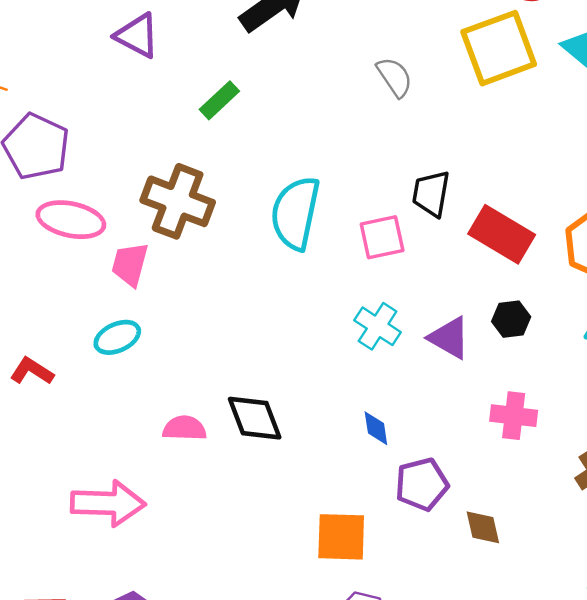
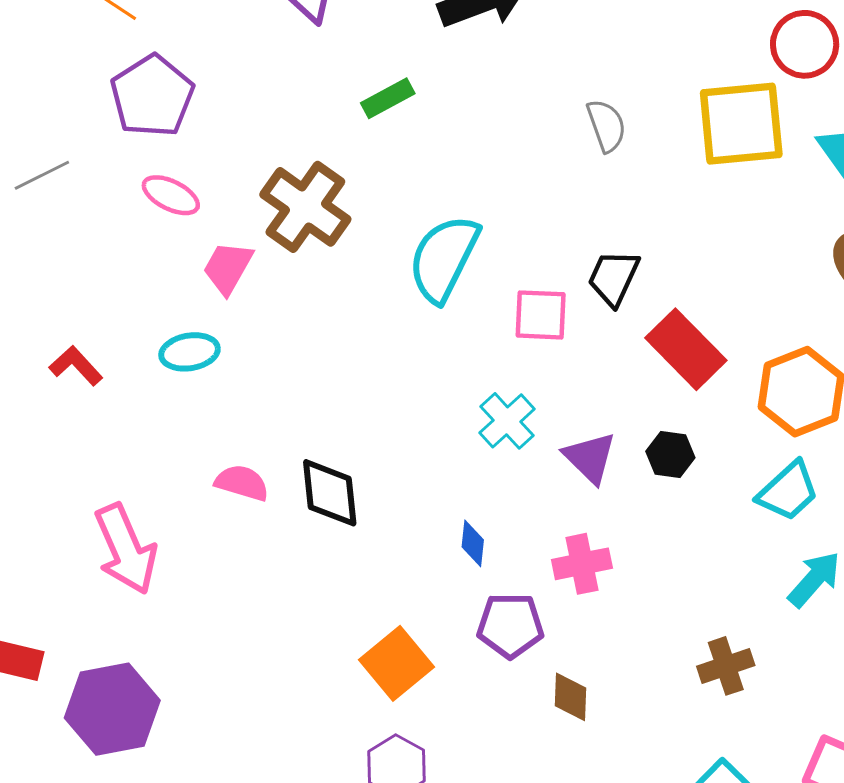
pink ellipse: (71, 220) -> (171, 195), size x0.7
pink cross: (514, 416) -> (582, 564), moved, turned -33
pink arrow: (108, 503) -> (126, 549), turned 50
orange square: (341, 537) -> (396, 663), turned 34

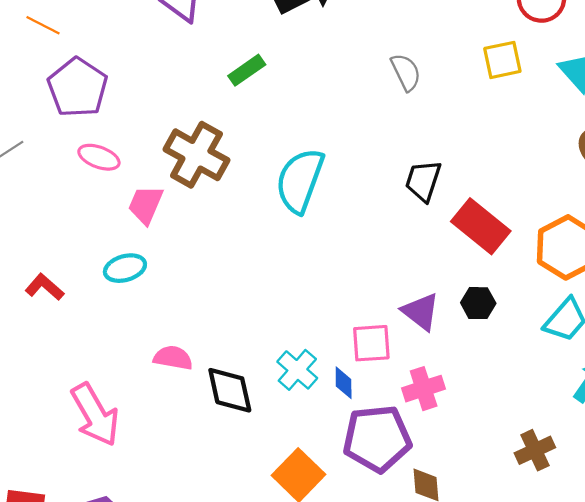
yellow square: (741, 124) -> (502, 60), size x0.6
pink square: (541, 315) -> (371, 343), moved
cyan cross: (507, 421) -> (297, 370), moved
black diamond: (330, 493) -> (230, 390), moved
purple pentagon: (510, 625) -> (377, 439), size x1.4

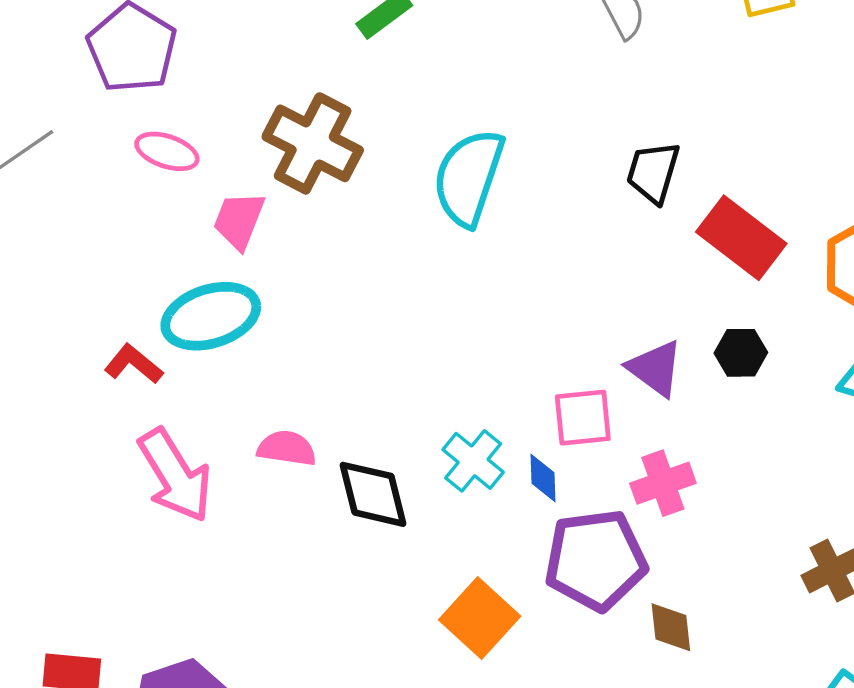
cyan ellipse: (125, 268) -> (211, 316), size x1.5
red L-shape: (45, 287) -> (134, 364), moved
pink arrow: (95, 415) -> (175, 475), moved

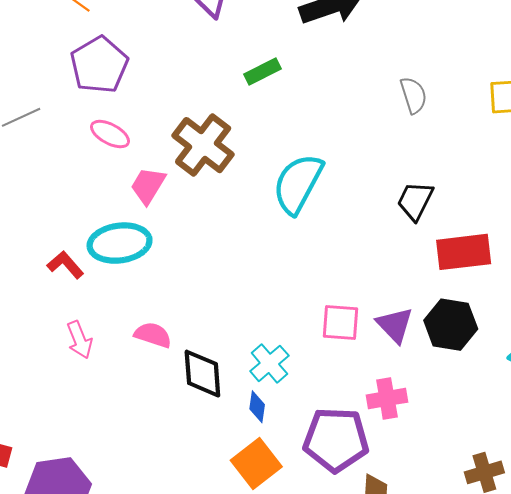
red rectangle: (741, 238) -> (464, 252), turned -54
black hexagon: (741, 353) -> (451, 325), size x1.6
pink square: (583, 418) -> (340, 322), moved
pink arrow: (175, 475) -> (79, 340), size x0.6
blue diamond: (543, 478) -> (257, 407), moved

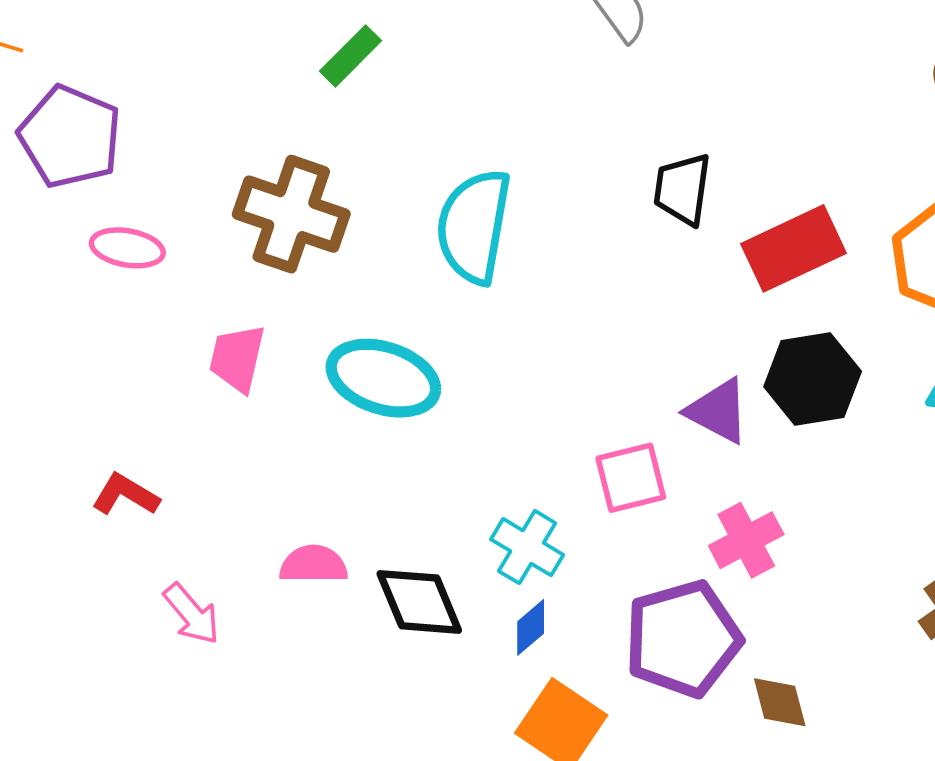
pink trapezoid: (148, 186) -> (237, 358), moved
cyan ellipse: (120, 243) -> (383, 378), moved, turned 44
pink square: (340, 322) -> (631, 478), moved
blue diamond: (257, 407) -> (531, 627), turned 60

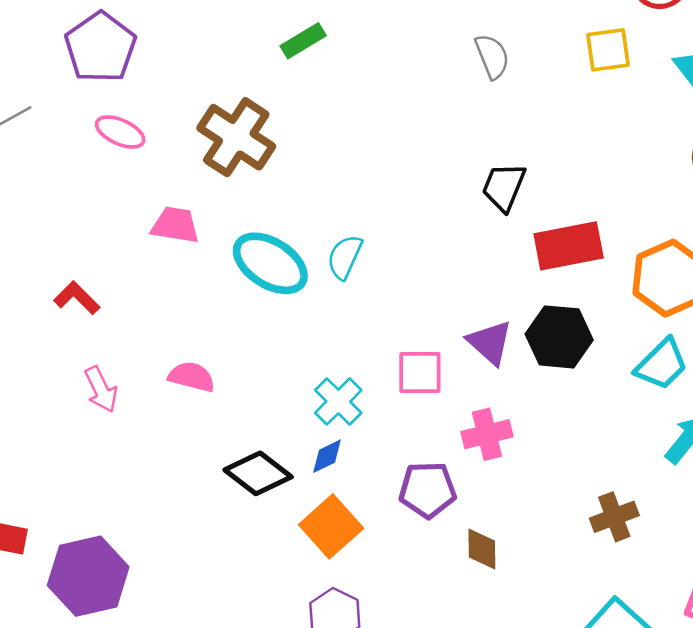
cyan semicircle: (474, 226) -> (345, 257), moved, size x0.6
pink trapezoid: (237, 358) -> (175, 225), turned 72
black diamond: (419, 602) -> (258, 473), moved, turned -44
purple pentagon: (683, 639) -> (428, 490), size x0.7

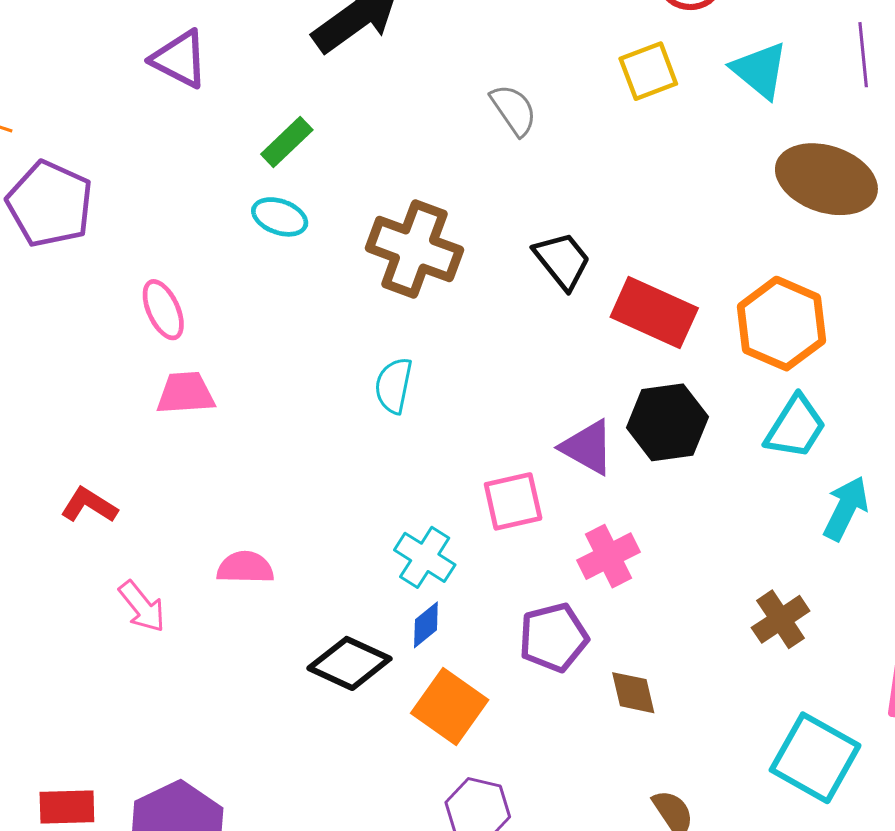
pink ellipse: (120, 132) -> (163, 310), moved, turned 54
brown cross: (236, 137) -> (414, 249), moved
black trapezoid: (504, 187) -> (562, 260), turned 132
red rectangle: (569, 246) -> (654, 313), turned 48
cyan ellipse: (270, 263) -> (280, 217), moved, size x0.6

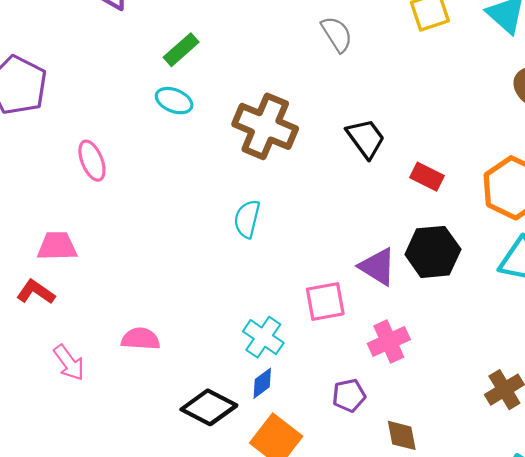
red rectangle: (654, 313) -> (427, 177), size x0.6
pink trapezoid: (186, 393) -> (57, 246), moved
purple pentagon: (553, 637) -> (349, 395), size x0.7

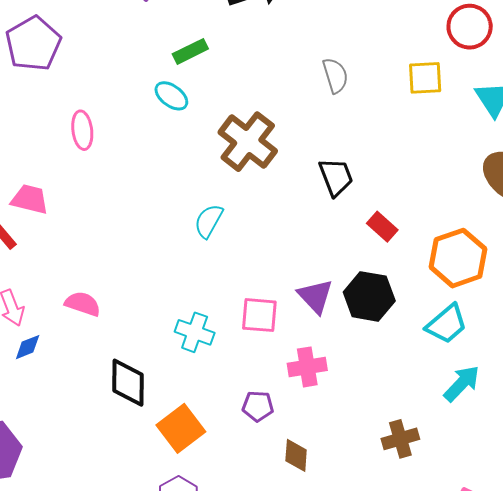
cyan cross: (263, 337) -> (195, 332), turned -30
blue diamond: (262, 383) -> (28, 347), moved
black diamond: (209, 407) -> (128, 383), turned 48

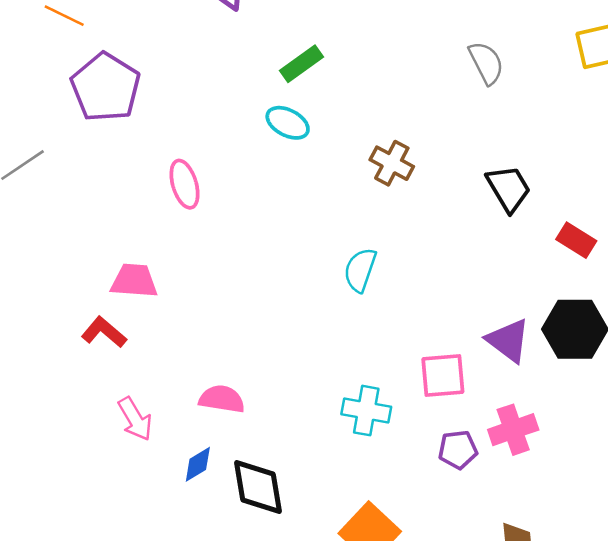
brown cross: (248, 142) -> (392, 163), size x0.6
blue diamond: (28, 347) -> (198, 464), moved
black diamond: (128, 383) -> (258, 487), moved
purple pentagon: (258, 406) -> (458, 450), moved

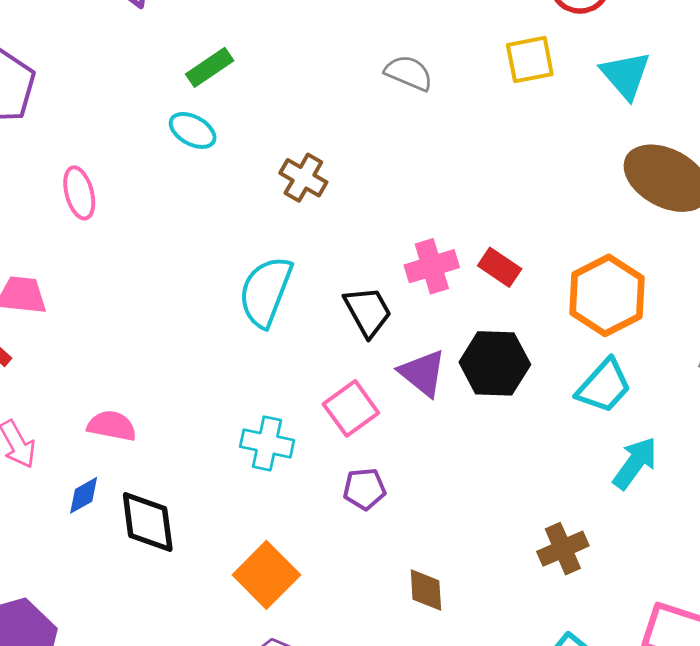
gray semicircle: (486, 63) -> (409, 73), turned -42
black trapezoid: (509, 188) -> (368, 311), moved
cyan semicircle: (360, 270) -> (266, 292), size x1.5
pink square: (443, 376) -> (351, 408), turned -33
pink cross: (513, 430) -> (432, 266), moved

